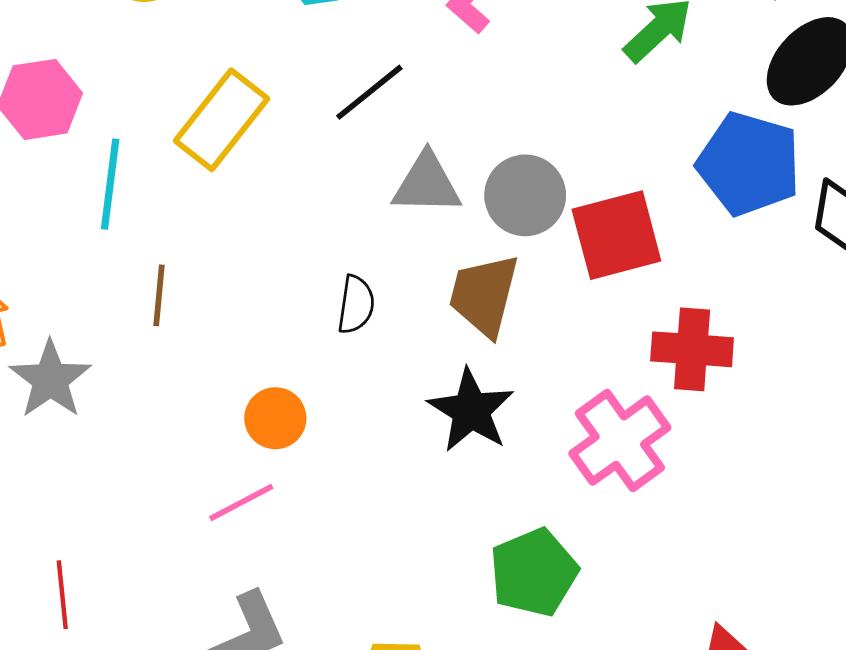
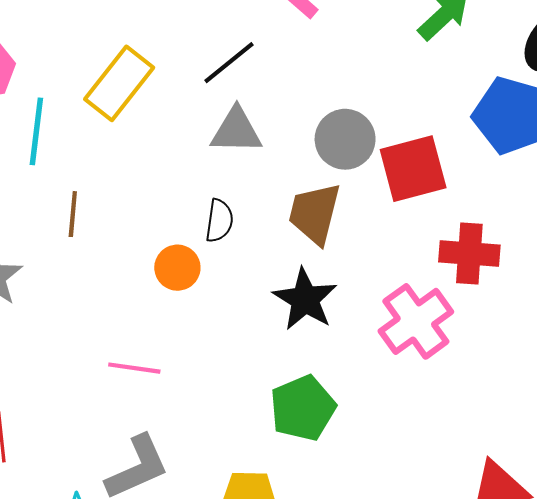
gray triangle: (427, 184) -> (236, 131), moved
orange circle: (275, 418) -> (177, 268), moved
pink line: (241, 503) -> (134, 368), turned 36
green pentagon: (534, 572) -> (303, 408), moved

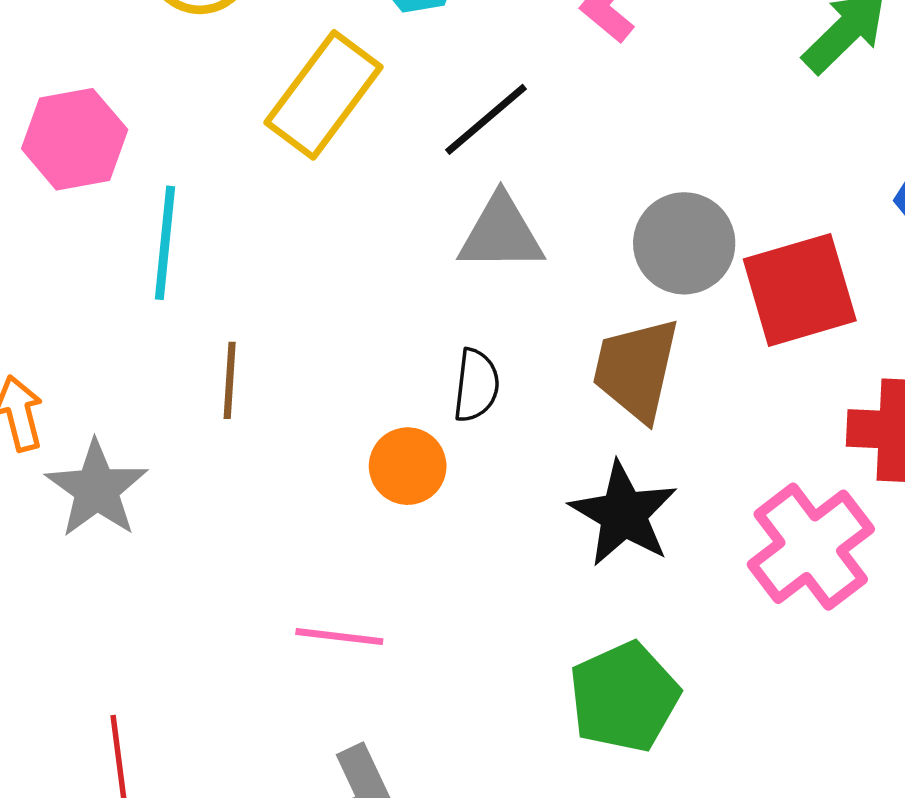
yellow rectangle: (119, 83) -> (324, 95), moved

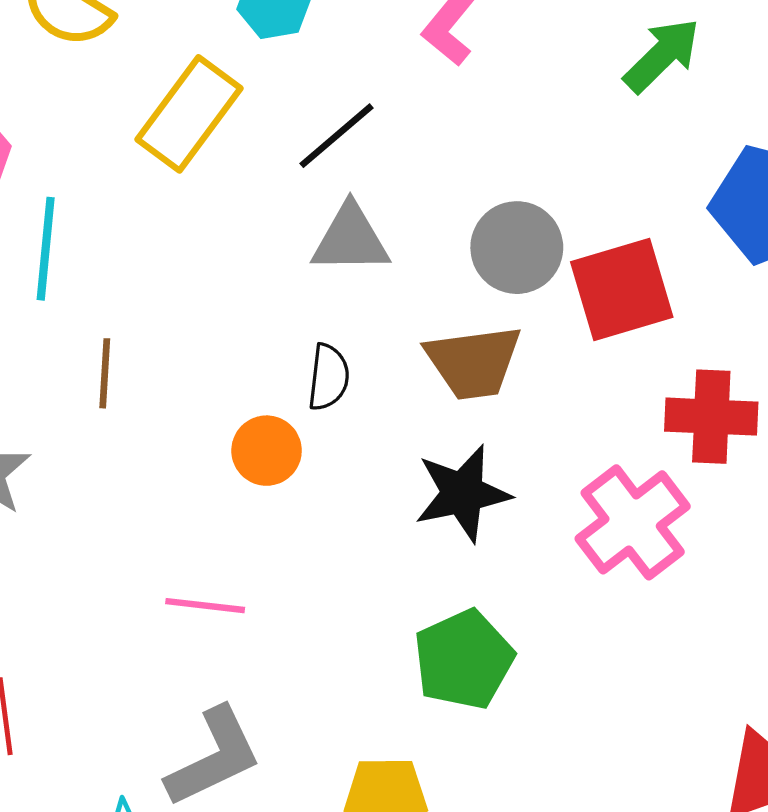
brown trapezoid: (636, 369) -> (473, 362), turned -110
black star: (623, 514) -> (463, 493), turned 30

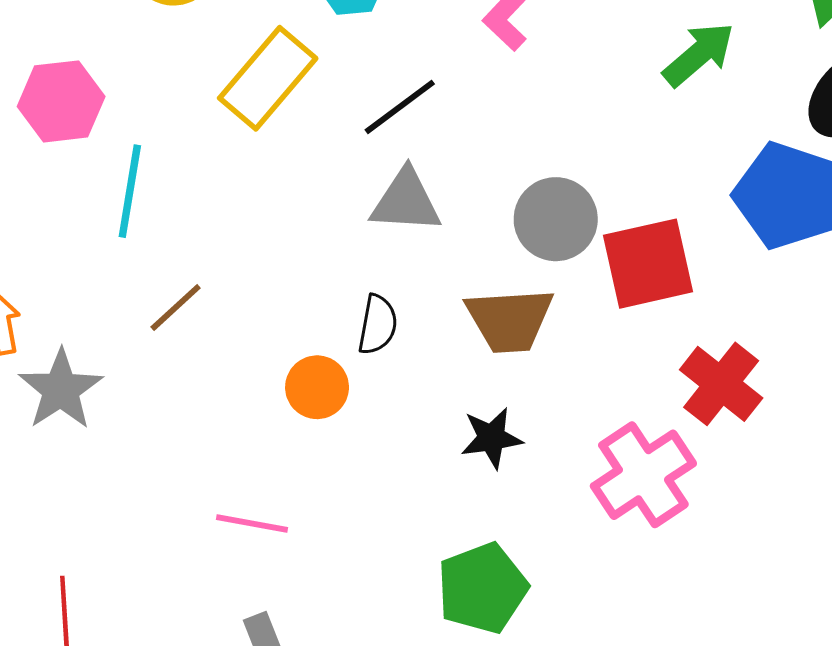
brown line: (105, 373) -> (176, 307), turned 40
red cross: (711, 417) -> (721, 384), turned 32
black star: (463, 493) -> (492, 438), size x0.7

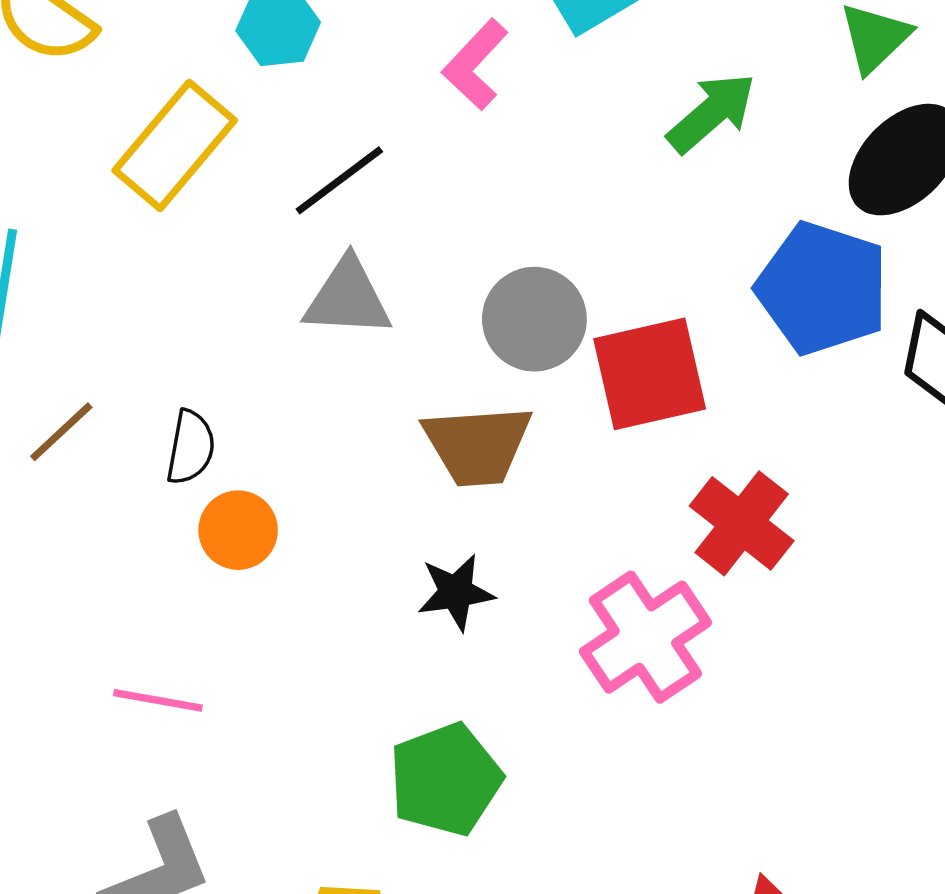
black semicircle: (378, 325) -> (191, 447), moved

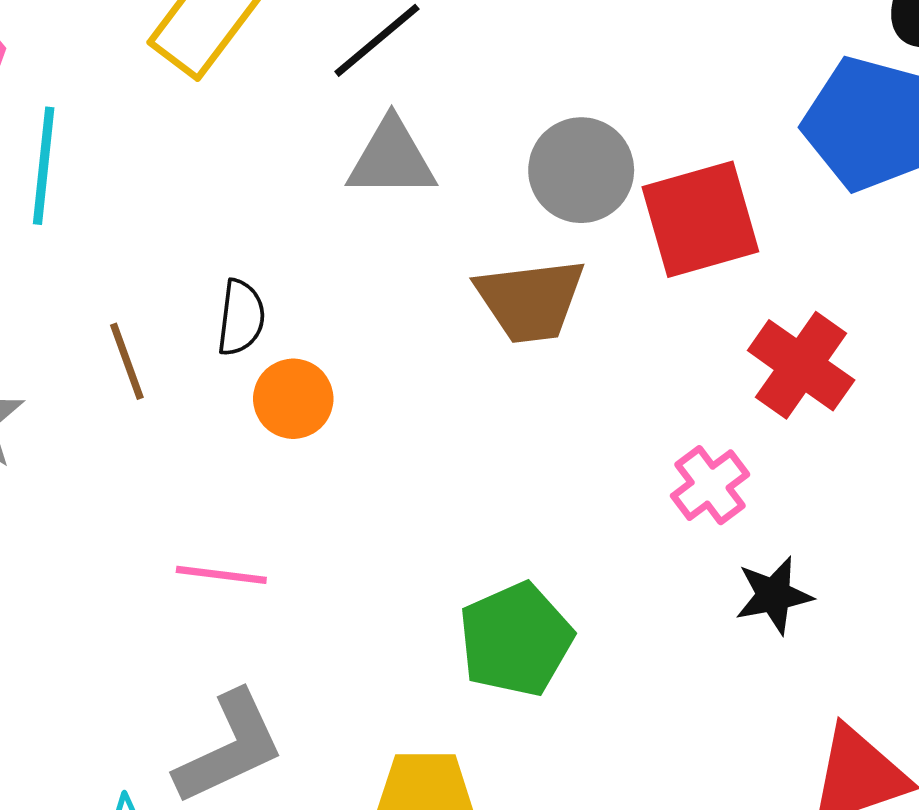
brown line: (61, 432) -> (127, 361), moved, turned -64
black star: (456, 592) -> (774, 595), moved
pink cross: (645, 637) -> (710, 485), size x0.6

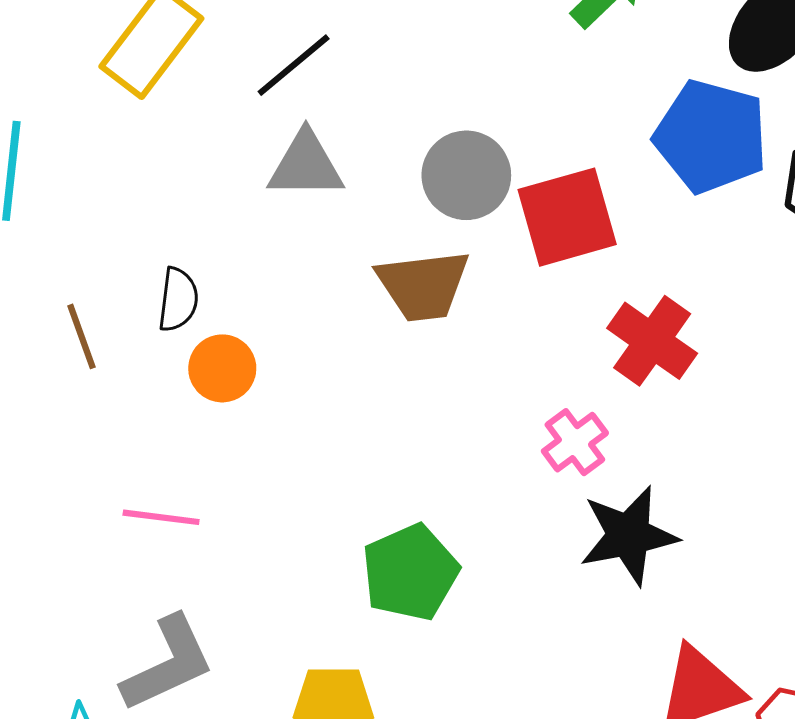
black star: (774, 595) -> (629, 535), size x1.5

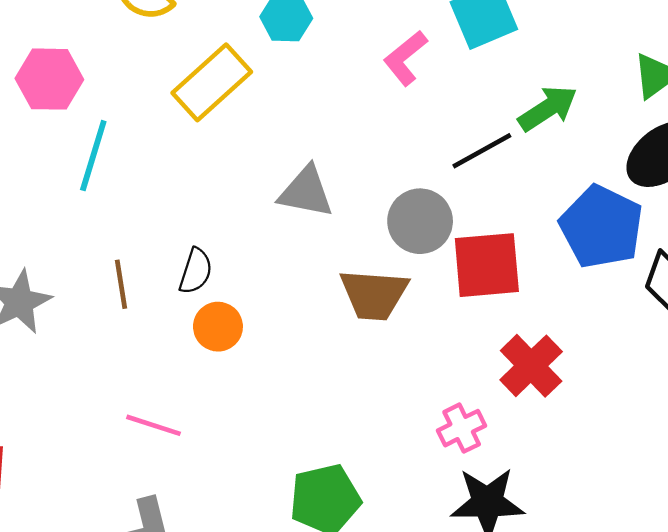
black line: (294, 65) -> (482, 151), moved

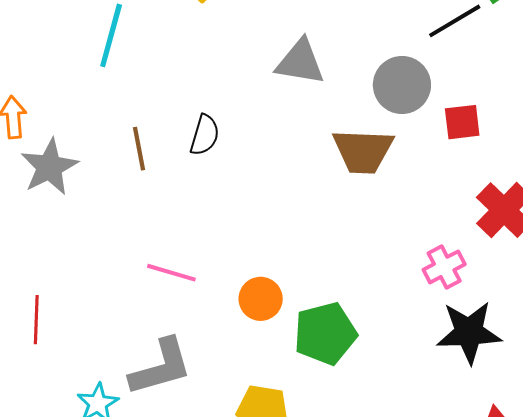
red square: (487, 265) -> (462, 122), size x0.6
orange circle: (218, 327) -> (261, 299), moved

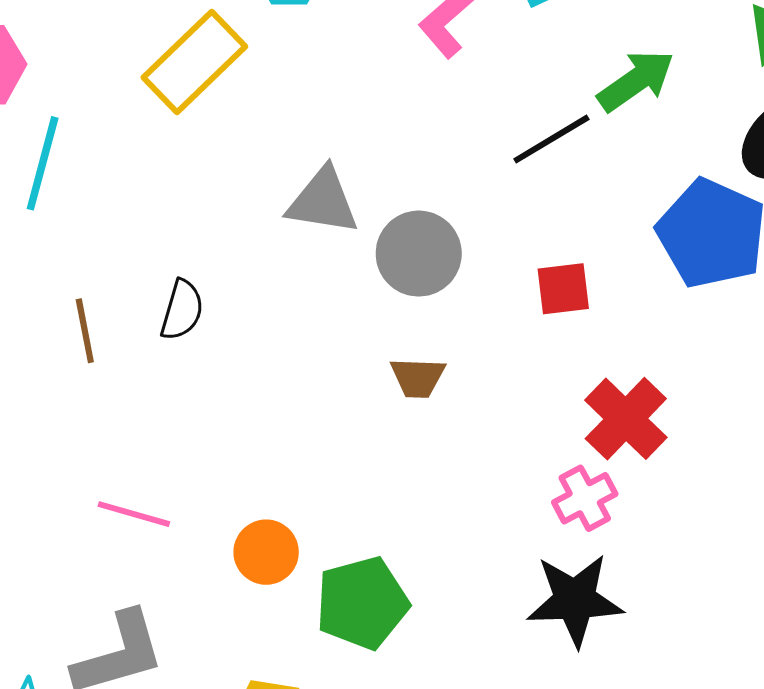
gray circle: (402, 85) -> (419, 254), moved
brown trapezoid: (363, 151) -> (418, 378), moved, size x0.6
pink cross: (444, 267) -> (585, 498), moved

